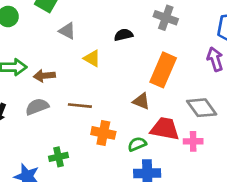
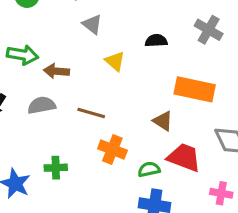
orange rectangle: (163, 70) -> (195, 89), turned 68
pink cross: (193, 141) -> (221, 193), moved

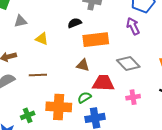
gray triangle: (92, 24) -> (21, 21), turned -32
black semicircle: (156, 41) -> (75, 23), moved
orange cross: (112, 150) -> (59, 107), moved, size x1.4

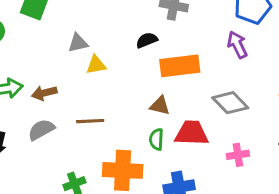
gray triangle: (21, 21) -> (78, 43), moved
yellow triangle: (42, 39) -> (96, 65), turned -32
green semicircle: (84, 97) -> (156, 139), moved, turned -56

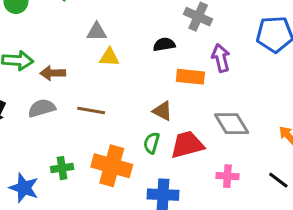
purple arrow: (237, 45) -> (221, 58), moved
orange rectangle: (180, 66) -> (190, 77), size x0.7
red trapezoid: (192, 133) -> (187, 145), turned -30

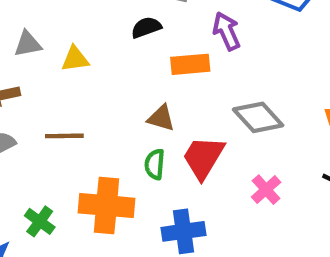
gray triangle: (97, 32) -> (28, 44), moved
red trapezoid: (187, 145) -> (203, 157), turned -33
green cross: (62, 168) -> (40, 221), turned -35
pink cross: (227, 176) -> (266, 190), turned -35

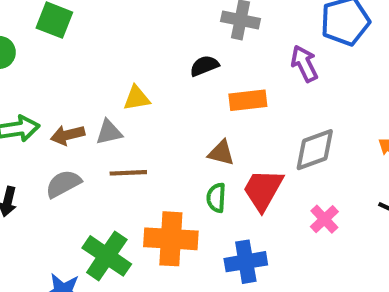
purple arrow: (227, 31) -> (304, 64), moved
gray triangle: (28, 44) -> (109, 132), moved
gray diamond: (258, 117) -> (315, 150), turned -66
green cross: (40, 221) -> (107, 256), size x1.6

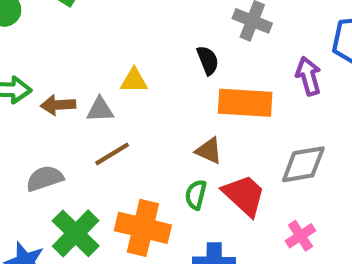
black semicircle: (204, 66) -> (208, 60), turned 80
orange rectangle: (248, 100) -> (245, 103), size x1.4
brown line: (128, 173) -> (112, 154), turned -39
gray semicircle: (63, 184) -> (45, 178), moved
red trapezoid: (263, 190) -> (244, 195), turned 93

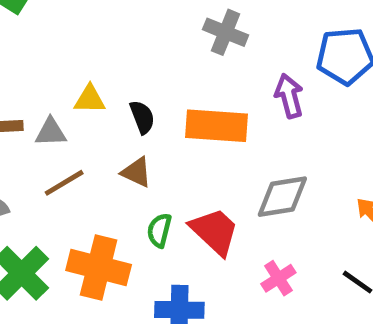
black semicircle: (208, 60) -> (142, 117), moved
brown triangle: (209, 151) -> (136, 172), moved

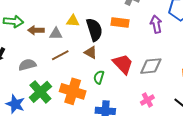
black semicircle: (142, 117) -> (94, 30), size x1.6
orange rectangle: (217, 126) -> (120, 22), moved, size x0.7
red trapezoid: (215, 231) -> (123, 64), moved

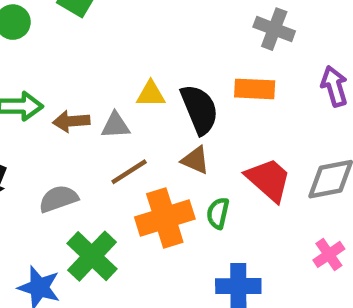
orange cross: (73, 91) -> (165, 218), moved, turned -30

